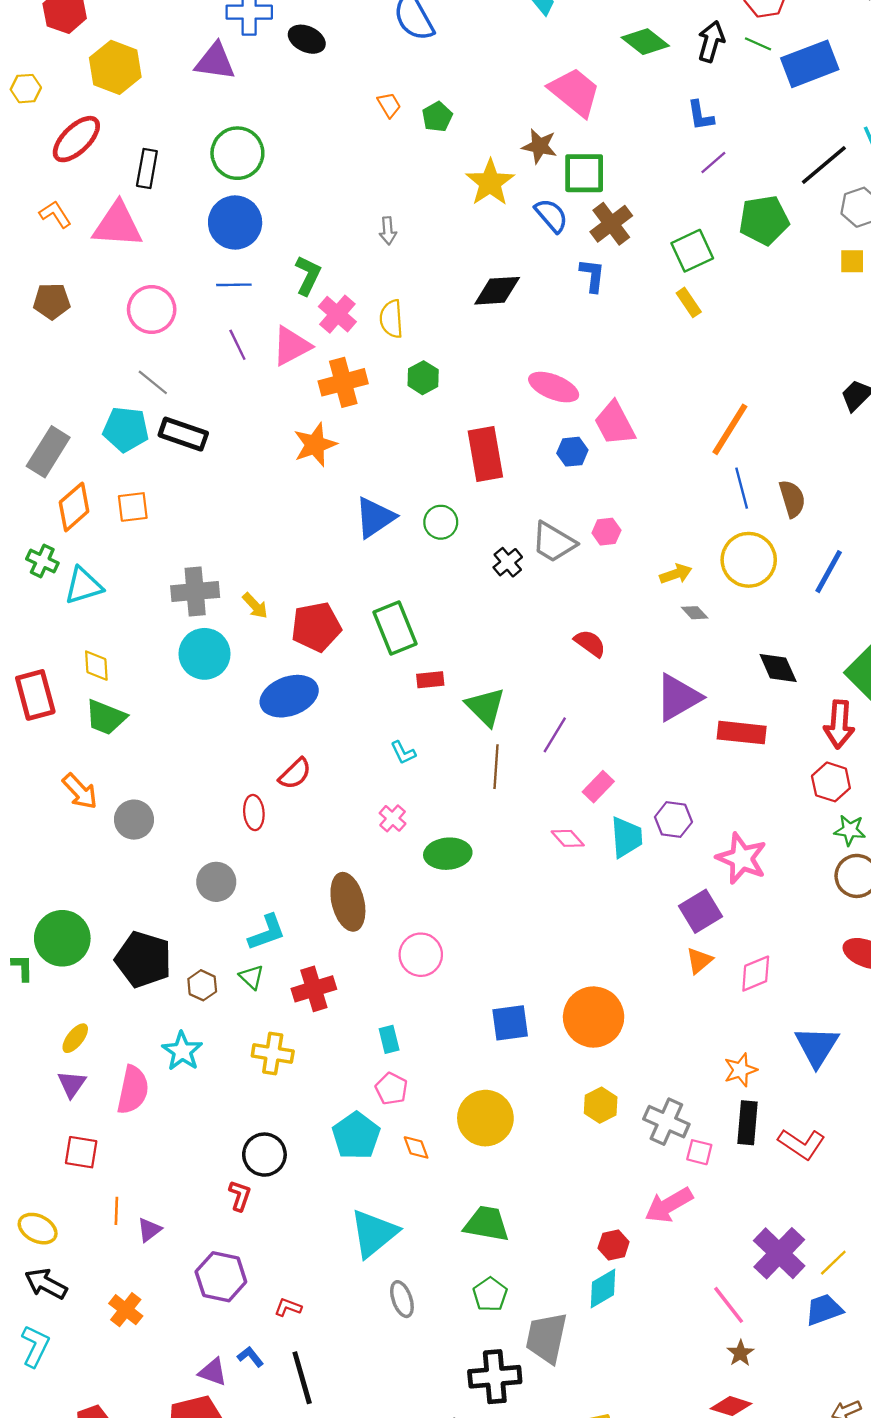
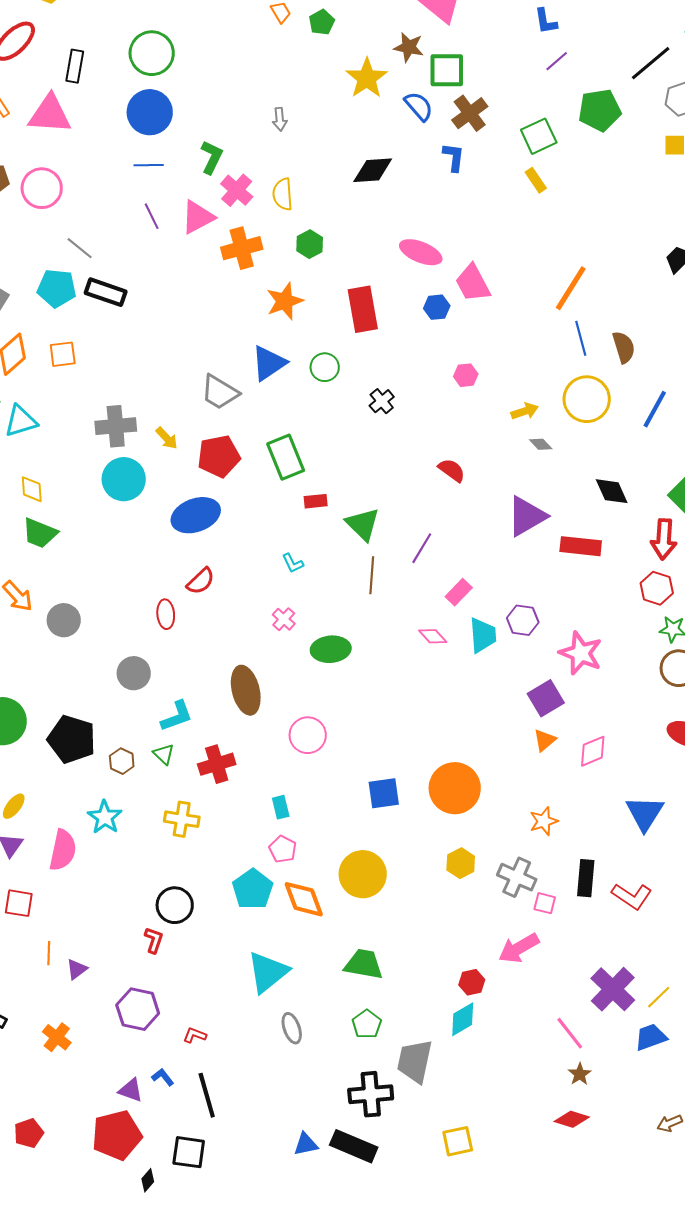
pink circle: (152, 309) -> (42, 188), moved
orange star: (315, 445) -> (285, 301), moved
gray trapezoid: (554, 542) -> (220, 392), moved
orange star: (740, 1070) -> (544, 821), moved
orange diamond: (416, 1147) -> (304, 899), size x1.8

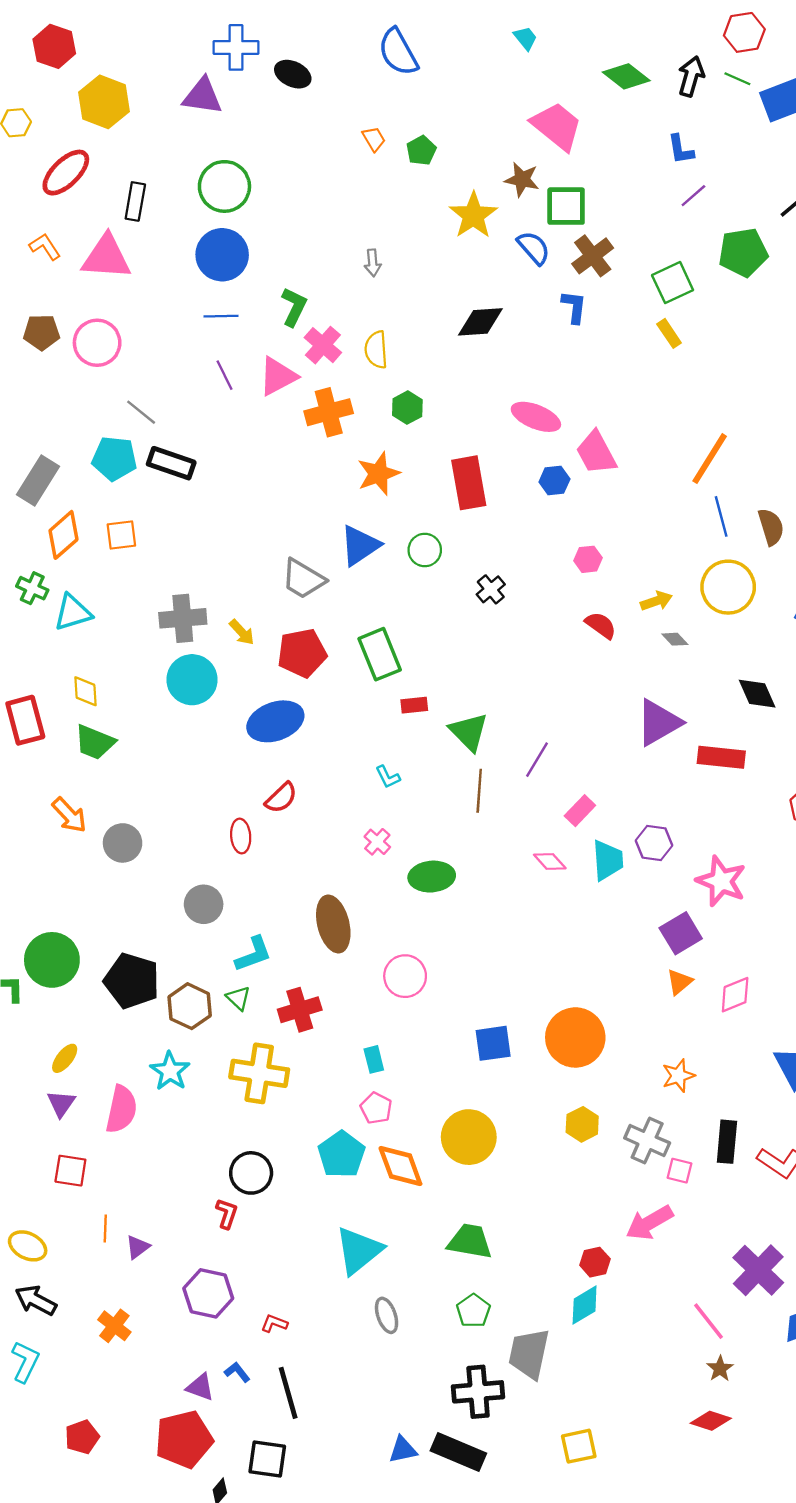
red semicircle: (452, 470) -> (601, 625), moved
brown hexagon: (122, 761) -> (190, 1006), size x1.5
yellow cross: (182, 819) -> (259, 1073), size x1.4

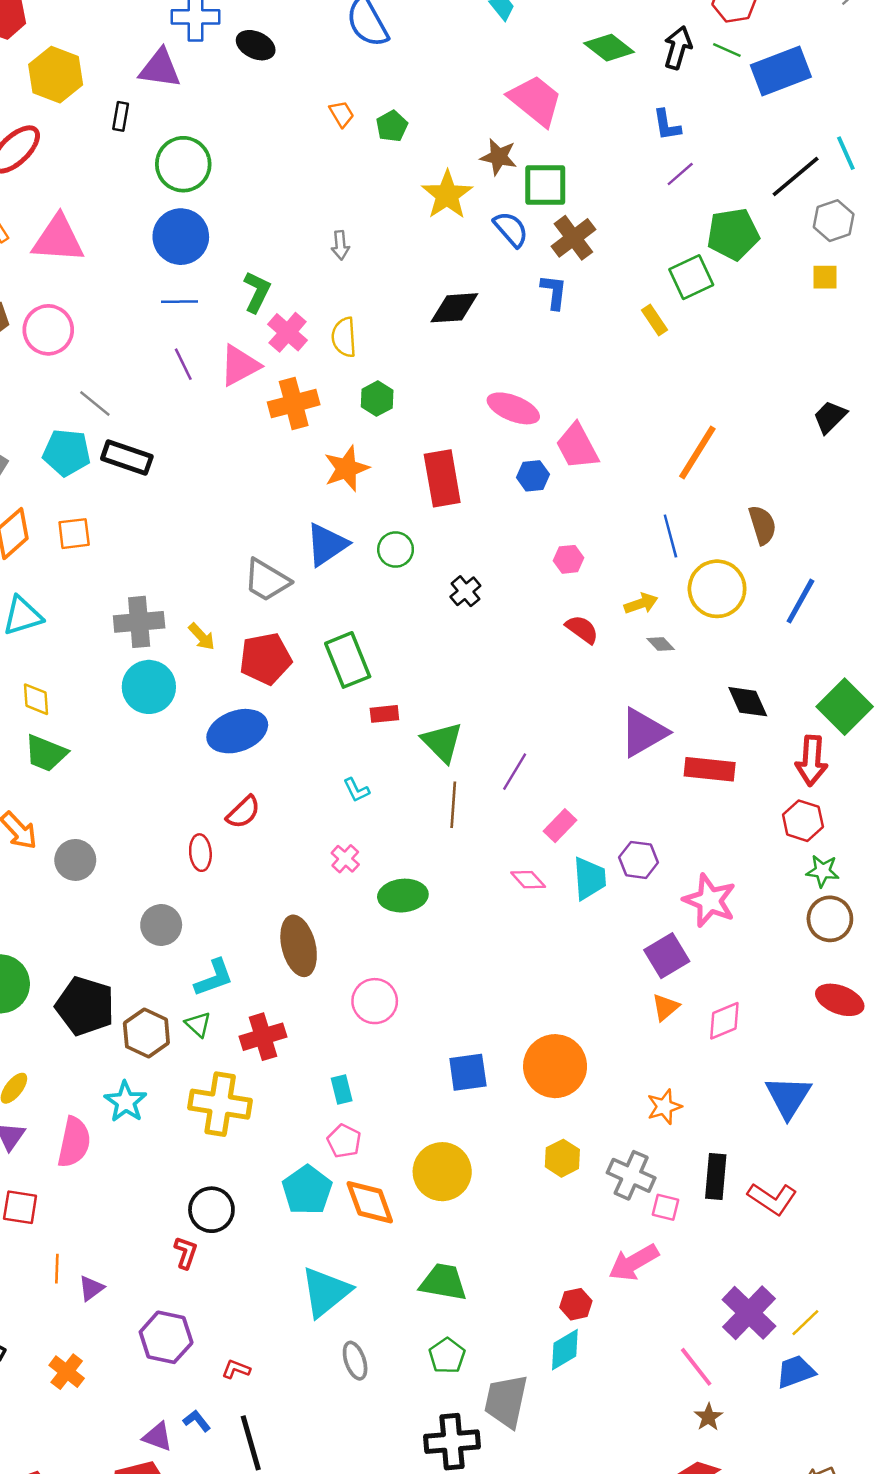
black rectangle: (135, 201) -> (121, 116), moved, size x0.7
green square: (673, 283) -> (691, 277), moved
blue line: (721, 516) -> (670, 536), moved

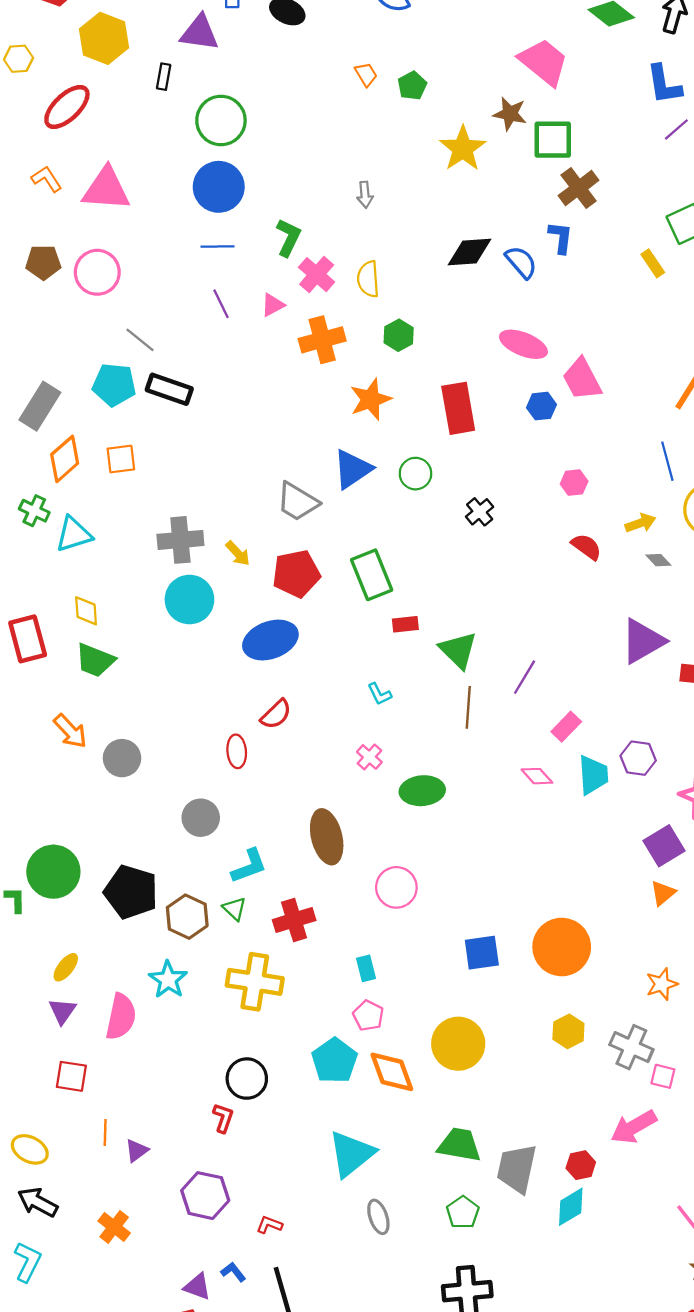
blue L-shape: (667, 125) -> (664, 85), size x1.4
blue semicircle: (511, 229) -> (521, 262), moved
pink triangle: (240, 365) -> (273, 305), size x0.6
gray trapezoid: (506, 1401) -> (517, 1169), moved

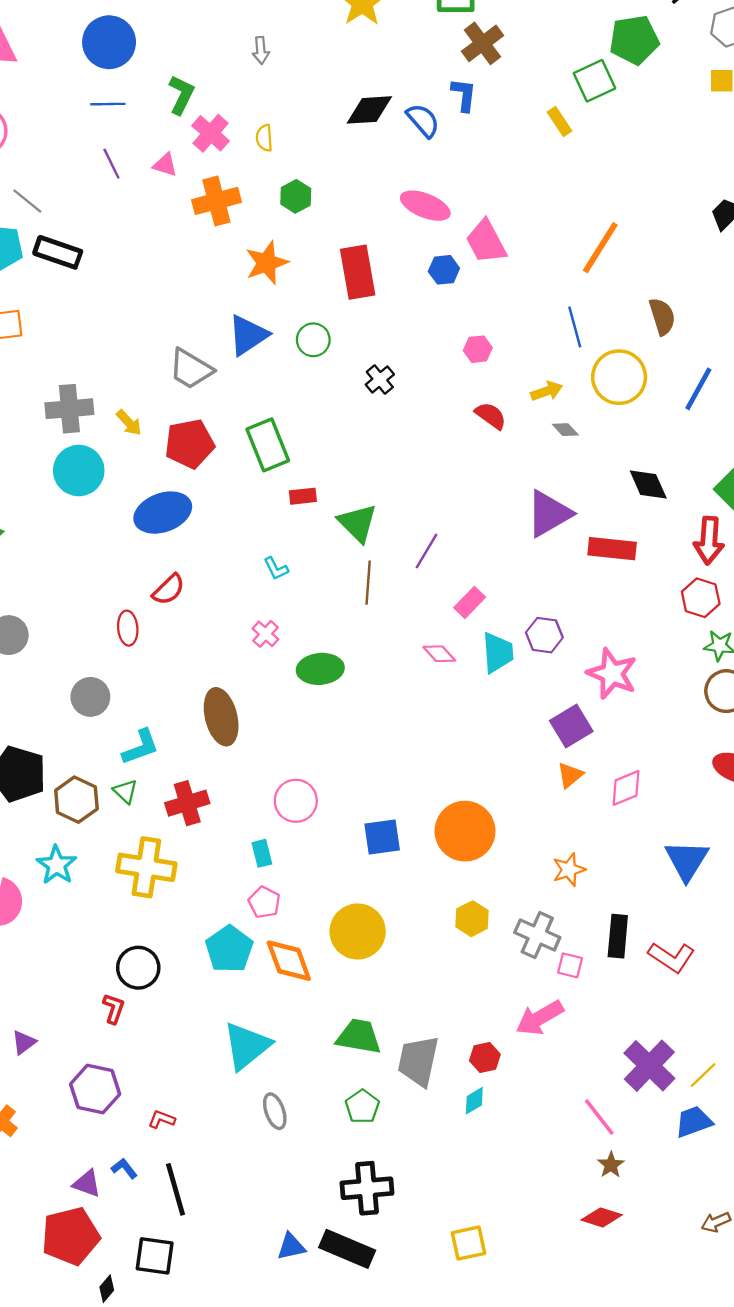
yellow semicircle: (368, 279) -> (264, 138), size x0.7
pink triangle: (273, 305) -> (165, 165), turned 45
pink circle: (396, 887) -> (296, 801), moved
cyan diamond: (571, 1207) -> (474, 1101), size x0.7

